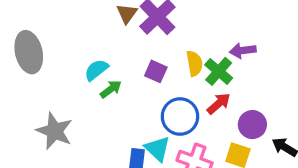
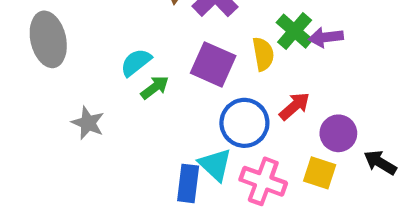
purple square: (156, 71) -> (213, 64), size x1.5
green cross: (219, 71) -> (295, 31), moved
gray star: (54, 131) -> (88, 123), moved, size x0.7

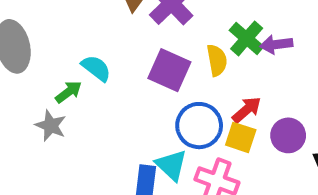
cyan semicircle: (136, 62) -> (96, 68), turned 76
green arrow: (155, 87) -> (68, 92), moved
yellow square: (320, 173) -> (241, 137), moved

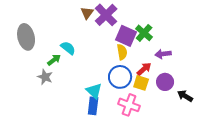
purple arrow: (276, 44) -> (163, 54), moved
yellow semicircle: (217, 60) -> (122, 52), moved
purple square: (169, 70) -> (126, 36), moved
cyan triangle: (171, 165) -> (94, 91), moved

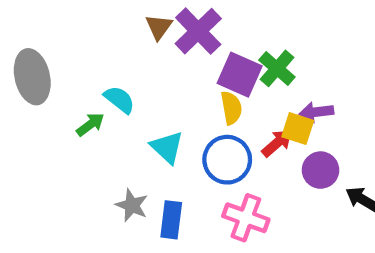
gray star: (45, 77) -> (132, 205), moved
yellow square: (141, 83) -> (298, 129), moved
cyan triangle: (94, 91) -> (167, 147), moved

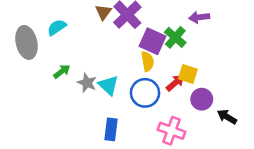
cyan semicircle: (119, 100) -> (57, 27), moved, turned -72
purple arrow: (316, 112) -> (199, 17), moved
gray star: (132, 205) -> (87, 83), moved
pink cross: (246, 218) -> (171, 131), moved

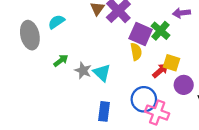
blue circle: (145, 93) -> (144, 99), moved

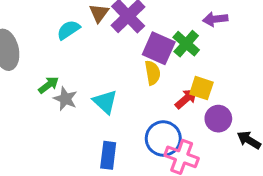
cyan semicircle: (56, 22) -> (68, 30), moved
gray star: (83, 71) -> (65, 99), moved

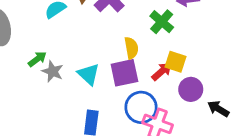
purple square: (159, 48) -> (124, 73), moved, turned -36

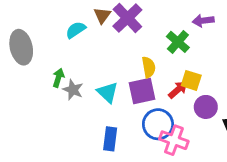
green arrow: (37, 59) -> (58, 78), turned -36

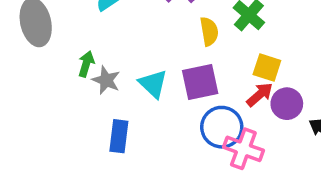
yellow semicircle: (149, 67) -> (209, 31), moved
red arrow: (178, 90) -> (260, 95), moved
blue rectangle: (110, 139) -> (119, 136), moved

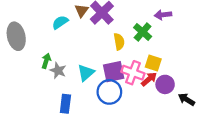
cyan triangle: (153, 84) -> (86, 73), turned 36
blue circle: (222, 127) -> (109, 92), moved
pink cross: (243, 149) -> (133, 73), moved

